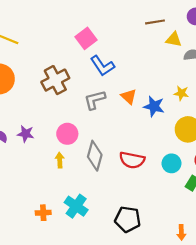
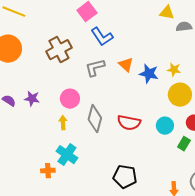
yellow star: (181, 93) -> (174, 70), moved
cyan cross: (76, 206) -> (67, 155), moved

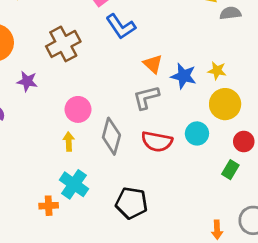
gray L-shape: (95, 68) -> (146, 97), moved
purple star: (32, 99) -> (27, 81), moved
cyan circle: (165, 126) -> (197, 133), moved
black pentagon: (125, 177) -> (131, 203), moved

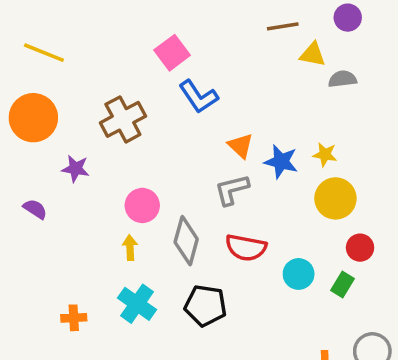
cyan circle: (197, 133) -> (299, 274), moved
black pentagon: (131, 203) -> (205, 306), moved
orange cross: (49, 206) -> (74, 318), moved

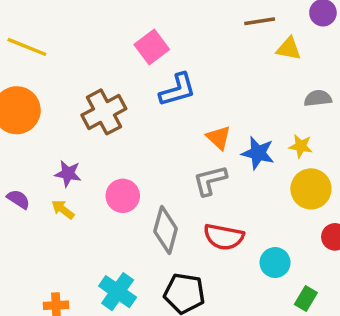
gray semicircle: (342, 79) -> (318, 98), moved
blue L-shape: (198, 97) -> (177, 90), turned -72
purple star: (76, 169) -> (68, 174), moved
yellow arrow: (130, 248) -> (63, 209), moved, turned -50
green rectangle: (342, 284) -> (306, 298), moved

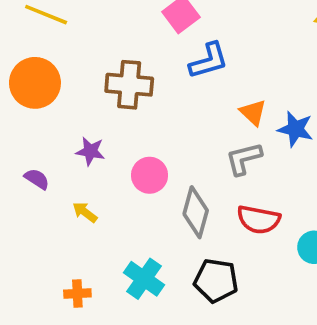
brown cross: (104, 112) -> (129, 85), turned 33
yellow arrow: (63, 209) -> (85, 212), moved

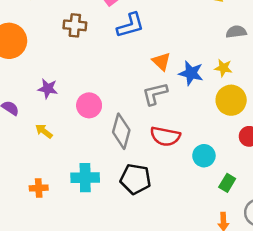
brown cross: (129, 85) -> (75, 25), moved, size x0.7
cyan cross: (144, 279) -> (85, 178), turned -36

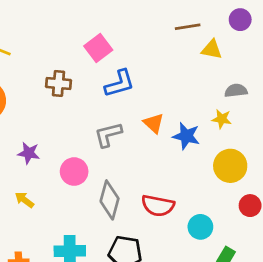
yellow star: (223, 68) -> (222, 119), moved
gray L-shape: (155, 94) -> (108, 135), moved

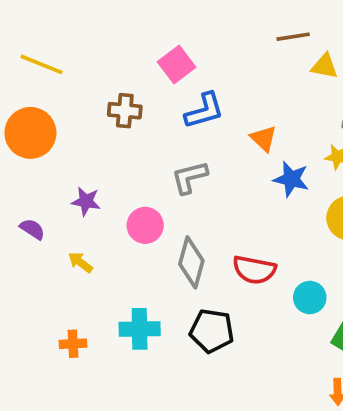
orange triangle: (154, 123) -> (264, 138), moved

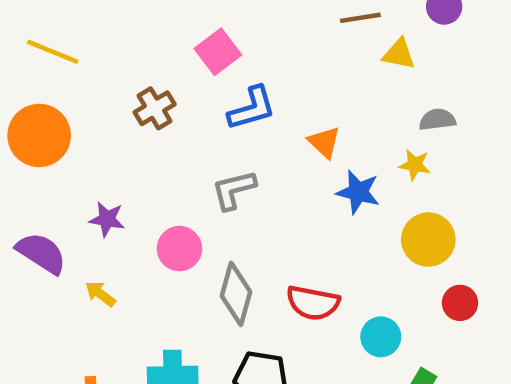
brown cross: (125, 111) -> (155, 108), turned -36
purple semicircle: (32, 229) -> (41, 253), size x1.6

